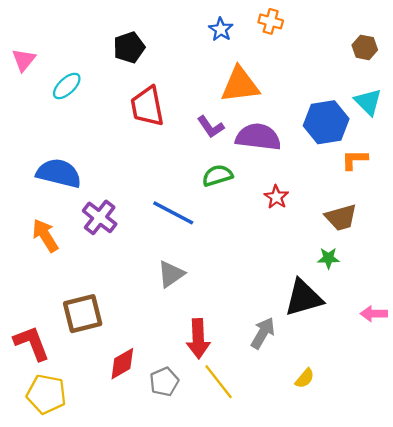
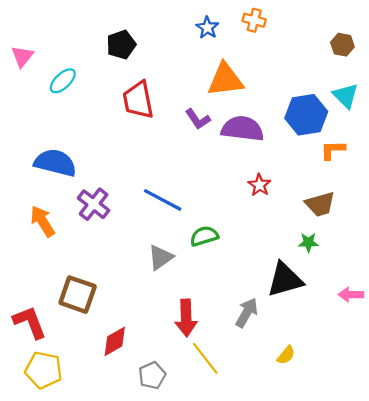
green semicircle: (217, 175) -> (204, 236), moved
brown square: (83, 314) -> (78, 295), turned 33
gray pentagon: (164, 382) -> (152, 375), moved

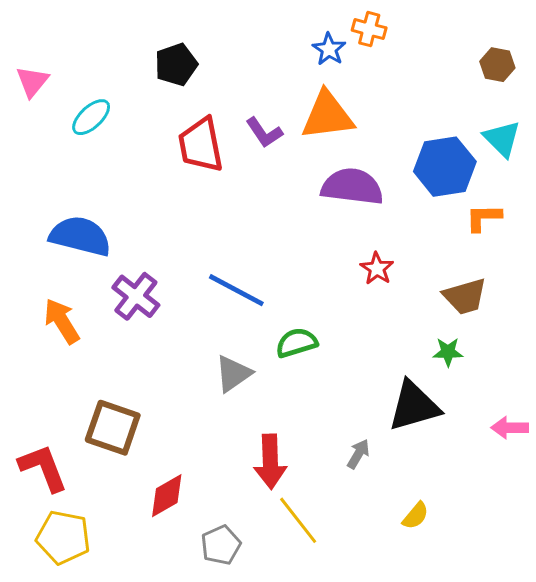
blue star: (207, 28) -> (329, 49), moved
purple L-shape: (198, 119) -> (264, 133), moved
gray arrow: (247, 313) -> (358, 454), size x0.7

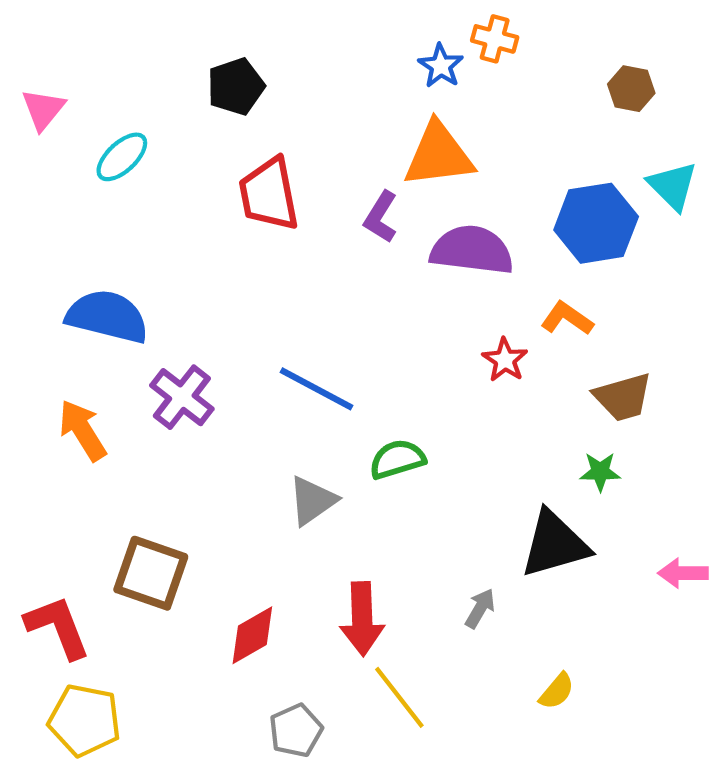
brown hexagon: (497, 65) -> (631, 89), moved
purple L-shape: (264, 133) -> (381, 217), moved, turned 66
orange L-shape: (483, 218) -> (567, 318), moved, turned 36
red diamond: (167, 496) -> (252, 635), moved

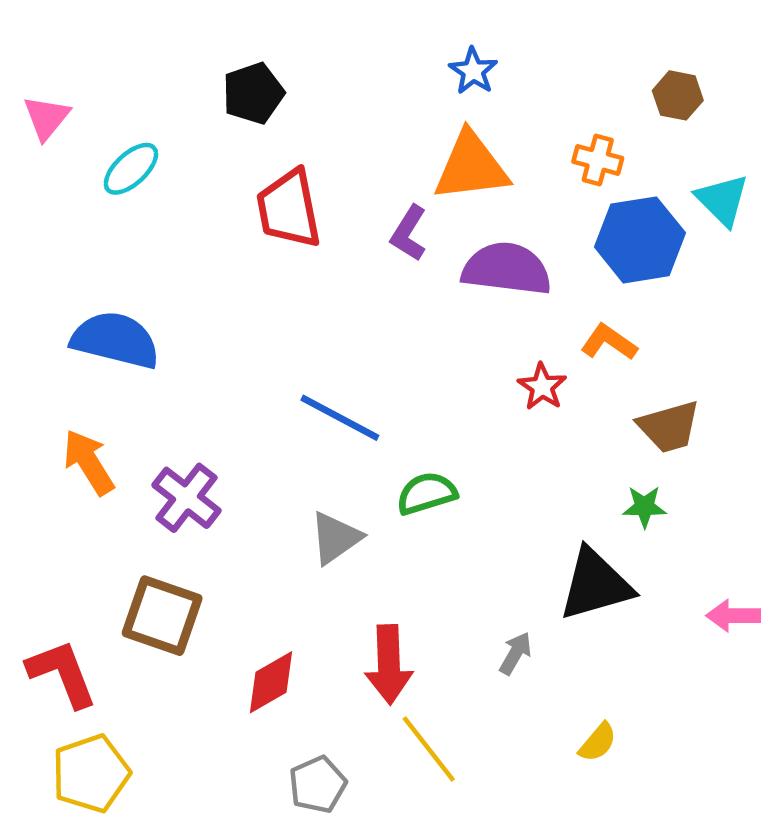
orange cross: (495, 39) -> (598, 160), moved
purple cross: (182, 397) -> (187, 498), moved
yellow pentagon: (85, 720) -> (91, 773), turned -30

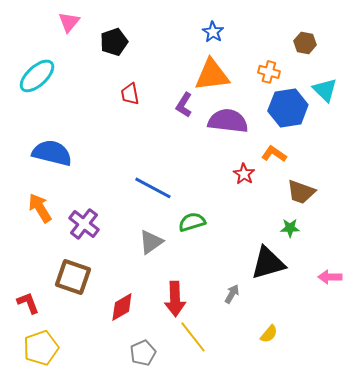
pink triangle: (46, 118) -> (69, 22), moved
cyan ellipse: (131, 169) -> (37, 76), moved, size x1.4
red trapezoid: (289, 209) -> (130, 94), size x0.6
brown trapezoid: (669, 427) -> (301, 192), turned 36
red L-shape: (62, 673) -> (28, 303), size x0.7

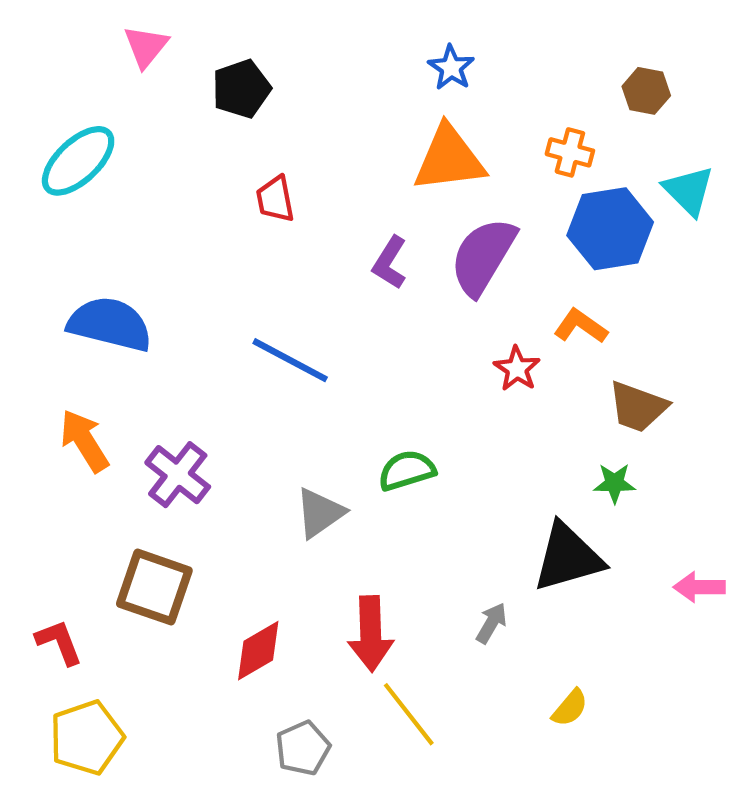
purple L-shape: (184, 105) -> (390, 263), moved
purple semicircle: (228, 121) -> (483, 256), turned -66
blue line: (153, 188) -> (290, 360), moved

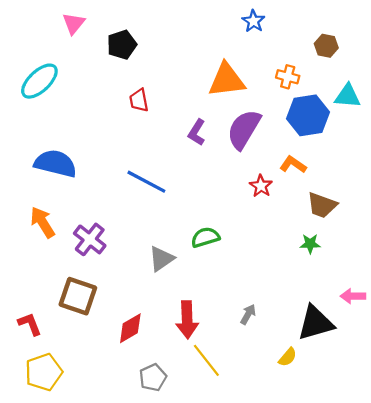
blue star: (451, 68) -> (253, 21), moved
cyan triangle: (689, 191) -> (348, 96), turned -40
black triangle: (568, 557) -> (315, 323), moved

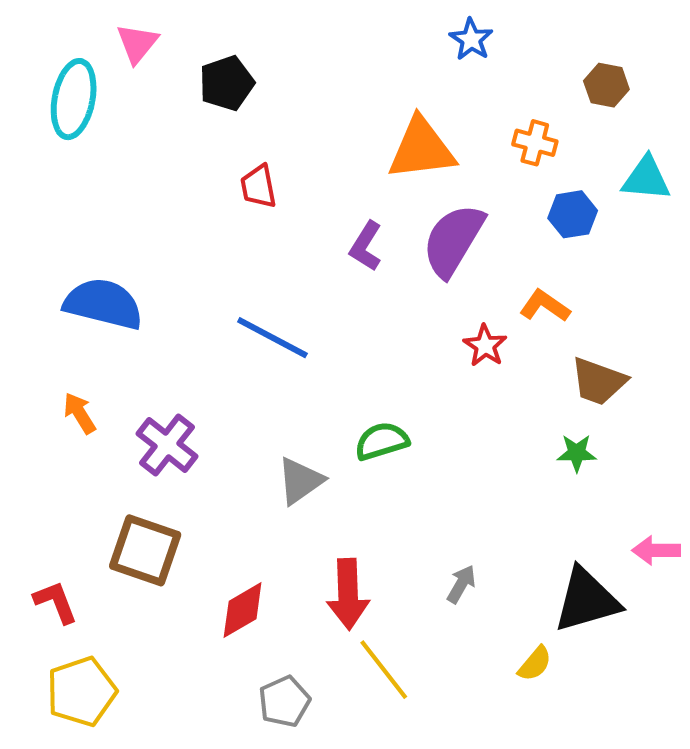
cyan ellipse: (39, 81) -> (74, 99), moved, turned -36
blue hexagon: (308, 115) -> (573, 214), size x0.6
orange arrow: (43, 222) -> (80, 413), size x0.7

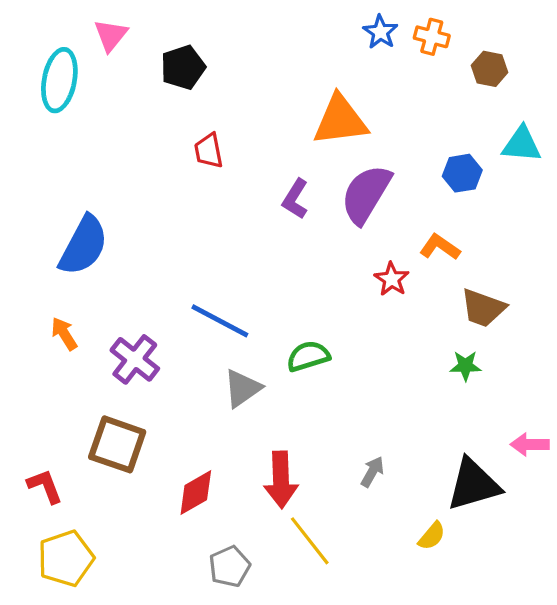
orange cross: (535, 143) -> (432, 37), moved
blue semicircle: (103, 304) -> (83, 245), turned 104
blue line: (272, 338) -> (220, 321), moved

